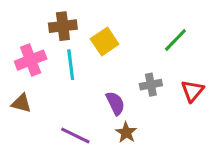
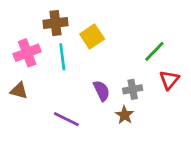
green line: (175, 40) -> (154, 51), moved
gray cross: (151, 85) -> (133, 89), moved
brown star: (126, 132) -> (125, 115), moved

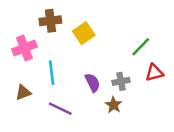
cyan line: (62, 57) -> (52, 73), moved
red triangle: (169, 80) -> (154, 73), turned 36
brown triangle: (19, 91) -> (23, 93), moved, turned -35

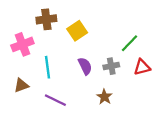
gray cross: (121, 81) -> (111, 66), moved
purple semicircle: (93, 83) -> (85, 66), moved

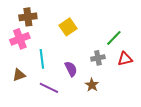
brown cross: (46, 19) -> (28, 17), moved
purple semicircle: (85, 66) -> (71, 69), moved

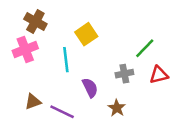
brown cross: (28, 17) -> (35, 22), turned 36
cyan line: (42, 59) -> (66, 60), moved
brown triangle: (19, 75) -> (33, 102), moved

